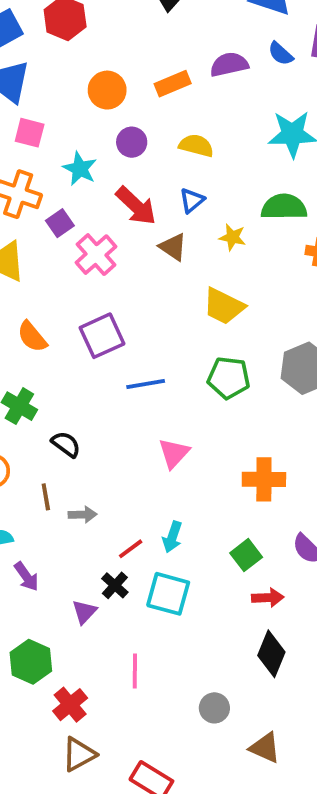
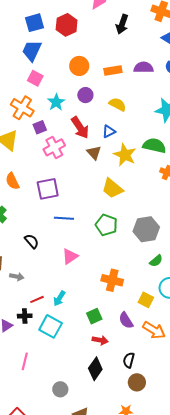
yellow star: (232, 237) -> (125, 155), size x1.6
black semicircle: (66, 444) -> (32, 241), moved
black cross: (115, 585) -> (25, 316), turned 32

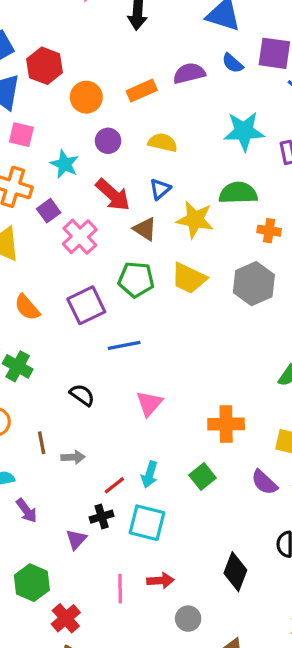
red hexagon: (67, 25) -> (45, 66), moved
green pentagon: (106, 225) -> (136, 280), moved
gray hexagon: (146, 229) -> (254, 284), moved
green square: (94, 316) -> (203, 476), moved
red arrow: (100, 340) -> (160, 581), moved

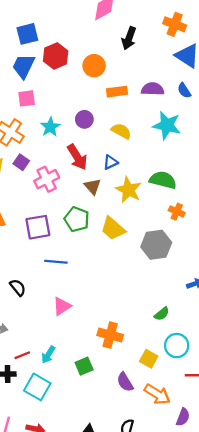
orange circle: (86, 97) -> (94, 66), moved
cyan star: (244, 131) -> (167, 125), moved
pink square: (21, 135) -> (27, 98), turned -36
purple square: (49, 211) -> (21, 162), moved, turned -35

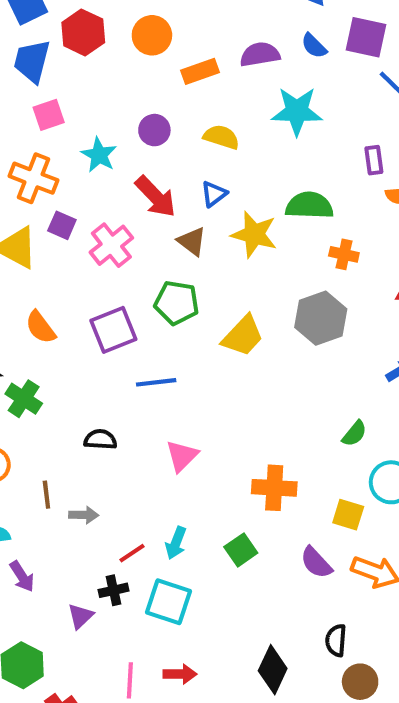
yellow trapezoid: (113, 228) -> (243, 336), moved, turned -76
black semicircle: (18, 287) -> (100, 440), turned -36

